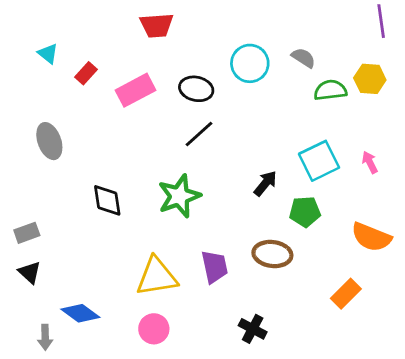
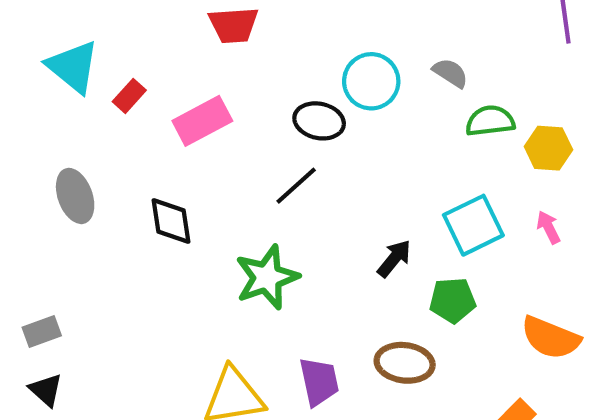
cyan triangle: (48, 54) -> (73, 67), size x1.8
yellow hexagon: (370, 79) -> (548, 148), moved
black ellipse: (196, 89) -> (319, 121), moved
black diamond: (107, 200) -> (171, 221), moved

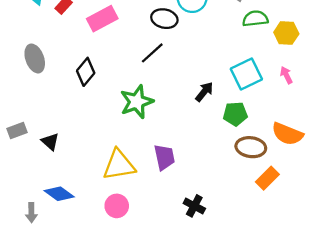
black diamond: (171, 221) -> (86, 72), turned 48
brown ellipse: (405, 363) -> (251, 147), moved
black triangle: (46, 390) -> (50, 142), moved

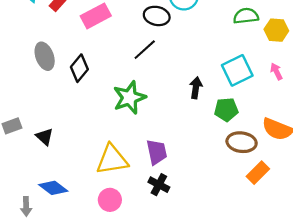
gray ellipse: (35, 58) -> (45, 56), moved
black arrow: (204, 92) -> (196, 88), turned -30
black cross: (194, 206) -> (159, 185), moved

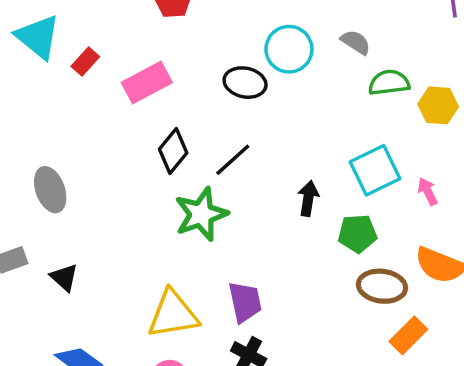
black line: (145, 50) -> (233, 160), moved
gray ellipse: (45, 56) -> (50, 190), moved
black diamond: (79, 68) -> (173, 151), moved
pink arrow: (276, 71) -> (428, 191), moved

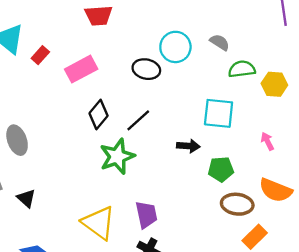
cyan square: (375, 170) -> (219, 113), moved, turned 32
black arrow: (308, 198) -> (188, 146), turned 85
yellow triangle: (173, 314) -> (99, 223), turned 45

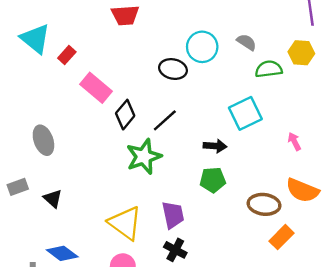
pink rectangle: (81, 69) -> (96, 88), moved, turned 68
yellow hexagon: (274, 84) -> (301, 53), moved
cyan square: (219, 113) -> (245, 113), turned -32
green pentagon: (221, 169) -> (213, 180), moved

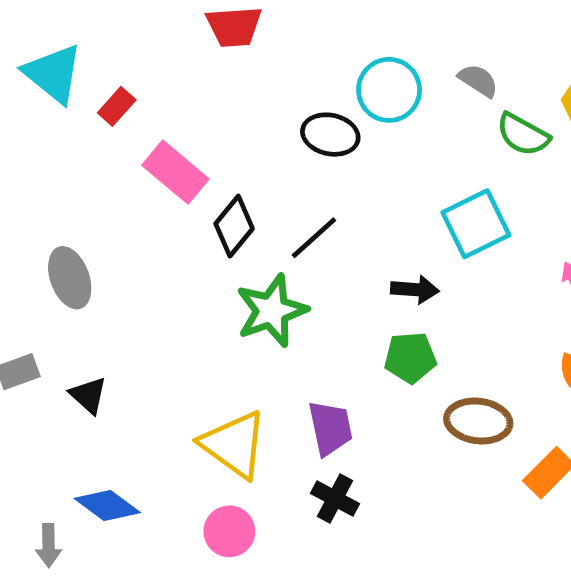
green semicircle: (269, 69) -> (523, 135), turned -144
brown ellipse: (264, 204) -> (478, 421), moved

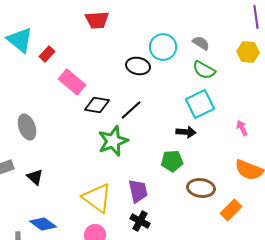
green semicircle: (523, 135) -> (204, 70), moved
black diamond: (234, 226) -> (97, 105), turned 60
black arrow: (415, 290) -> (186, 132), moved

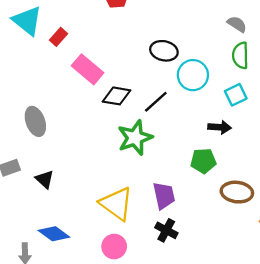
cyan circle: (163, 47) -> (193, 75), moved
green semicircle: (204, 70) -> (240, 55), turned 60
cyan square: (200, 104) -> (236, 95), size x0.7

